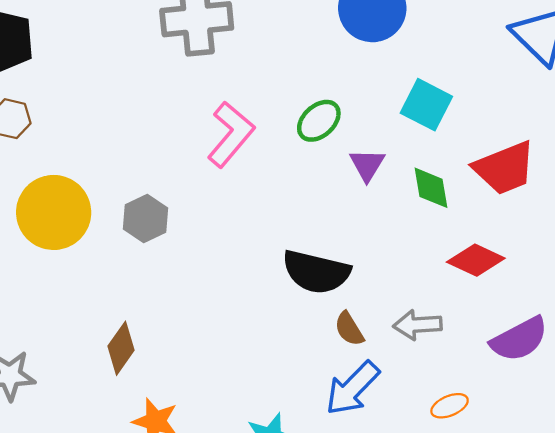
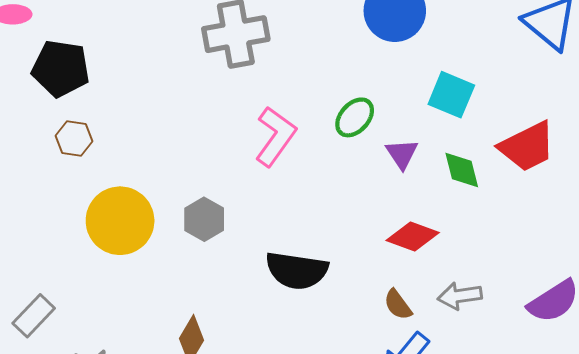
red diamond: (476, 260) -> (413, 237), moved
black semicircle: (316, 272) -> (297, 270), moved

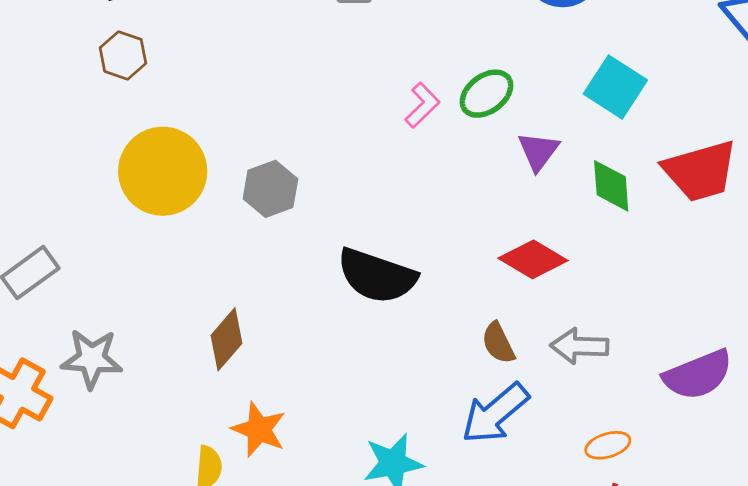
pink L-shape: (275, 136) -> (422, 105), moved, size x0.6

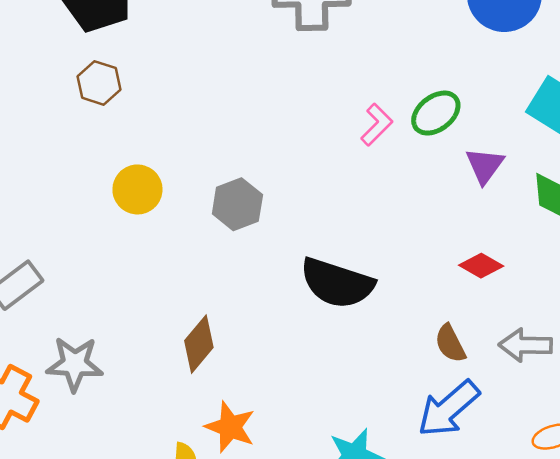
yellow circle: (163, 171) -> (137, 189), size x0.6
red diamond: (533, 259) -> (481, 266), size x0.7

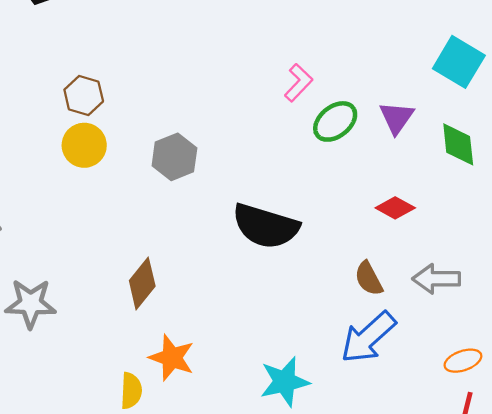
brown hexagon: (99, 83) -> (84, 96), moved
green ellipse: (436, 113) -> (335, 121), moved

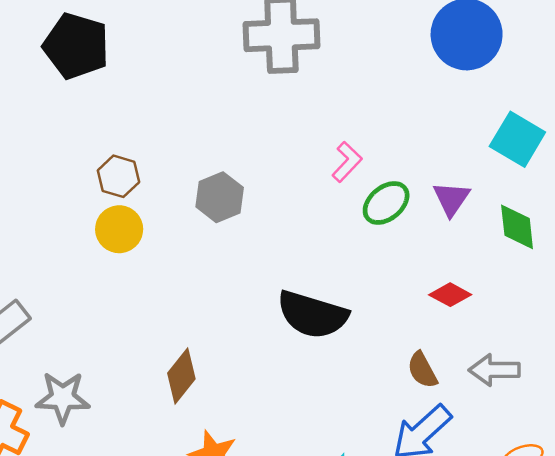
gray hexagon: (174, 157) -> (220, 197), moved

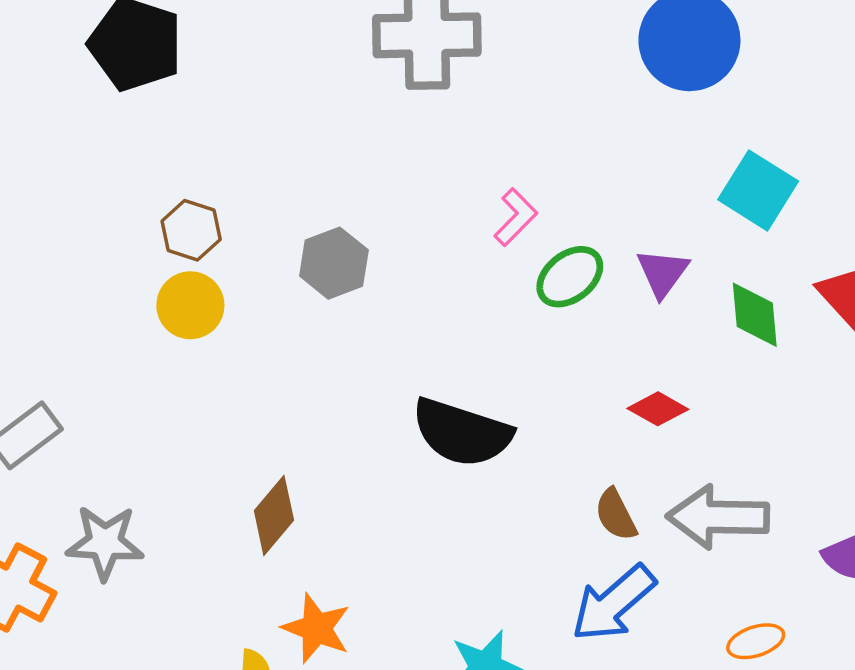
gray arrow: (494, 370) -> (718, 517), size x1.4

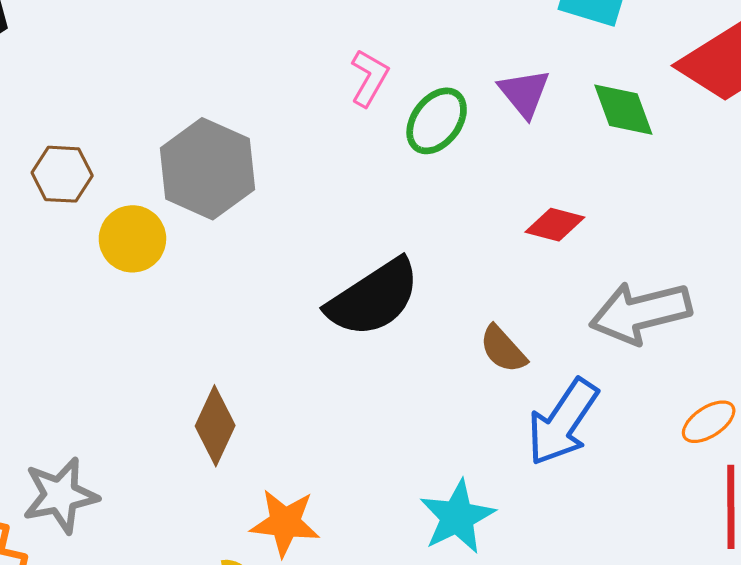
gray hexagon: (334, 263) -> (207, 169), size x1.4
yellow circle: (190, 305) -> (132, 239), moved
black semicircle: (462, 433) -> (373, 298), turned -36
brown semicircle: (616, 515) -> (503, 349), moved

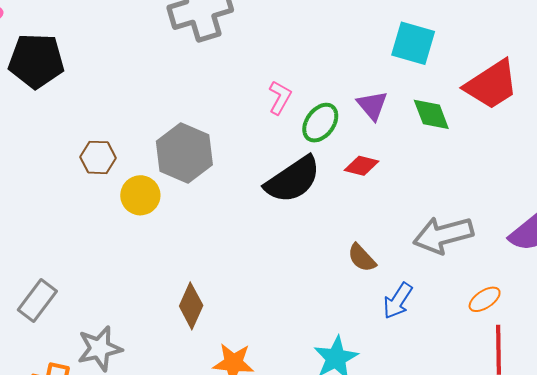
red diamond: (555, 225) -> (361, 166), moved
black semicircle: (373, 298) -> (293, 180), moved
blue arrow: (563, 422) -> (398, 301), size x0.7

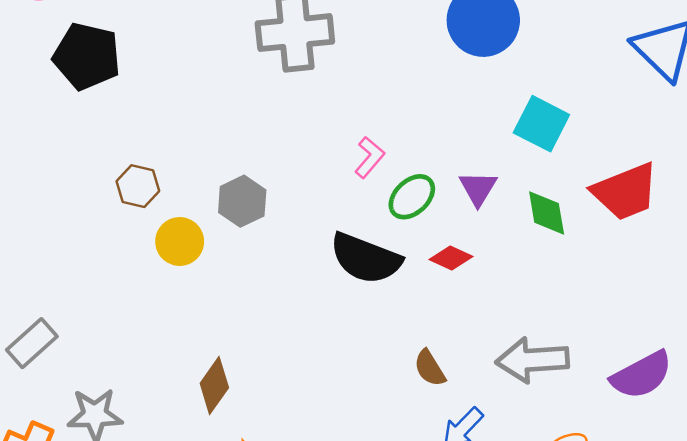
gray hexagon: (184, 153) -> (242, 201), size x0.7
black semicircle: (293, 180) -> (366, 258), turned 44

